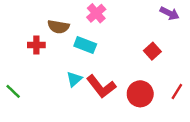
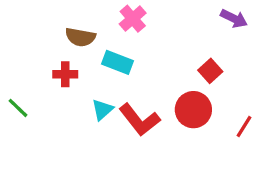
red cross: (36, 45) -> (65, 74), moved
green line: (13, 91) -> (18, 108), moved
red circle: (140, 94) -> (193, 110), moved

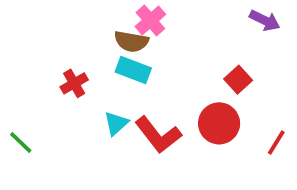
brown semicircle: (80, 37) -> (131, 41), moved
red cross: (65, 74) -> (74, 83), turned -30
green line: (18, 108) -> (21, 142), moved

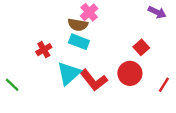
cyan triangle: (116, 123) -> (69, 73), size x1.6

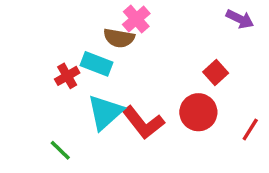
cyan rectangle: (79, 42) -> (97, 64), moved
green line: (12, 85) -> (60, 150), moved

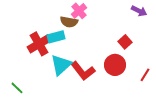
cyan rectangle: (97, 64) -> (56, 37), turned -36
red cross: (67, 76) -> (39, 44), size x1.6
green line: (60, 150) -> (17, 88), moved

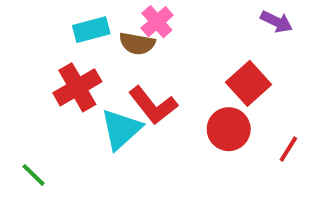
cyan rectangle: (56, 37) -> (91, 30), moved
red square: (125, 42) -> (249, 83), size x1.5
red L-shape: (83, 71) -> (153, 105), moved

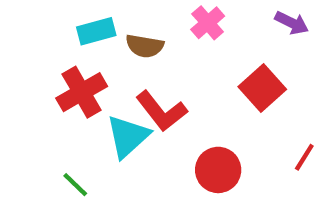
pink cross: (157, 22) -> (208, 23), moved
red circle: (229, 129) -> (218, 170), moved
green line: (34, 175) -> (75, 185), moved

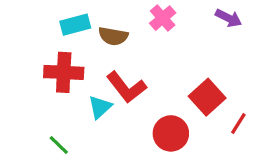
red square: (262, 88) -> (207, 97), moved
red cross: (82, 92) -> (64, 72), turned 33
cyan triangle: (128, 136) -> (100, 107), size x0.7

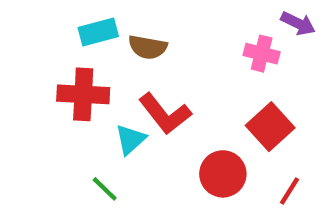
pink cross: (163, 18) -> (262, 54), moved, turned -35
red line: (238, 124) -> (289, 191), moved
green line: (59, 145) -> (105, 189), moved

